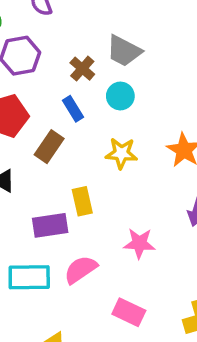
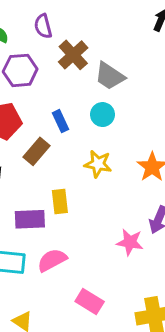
brown cross: (82, 69) -> (73, 55), moved, size x1.4
pink star: (139, 243) -> (130, 242), moved

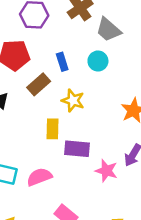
yellow star: (98, 164) -> (73, 101), moved
purple rectangle: (30, 219) -> (77, 149), moved

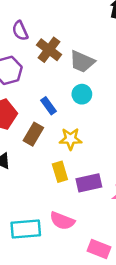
pink semicircle: (39, 177) -> (62, 221), turned -120

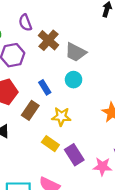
yellow rectangle: (60, 172) -> (50, 144), turned -42
purple rectangle: (89, 183) -> (74, 155), turned 66

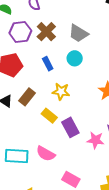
brown cross: (48, 40) -> (46, 32), moved
brown rectangle: (30, 110) -> (27, 97), moved

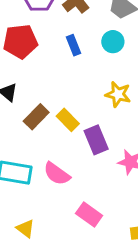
yellow star: (61, 92) -> (118, 94), moved
brown rectangle: (27, 97) -> (36, 117), moved

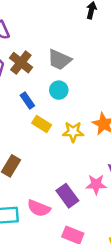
yellow rectangle: (68, 120) -> (42, 124), moved
purple rectangle: (96, 140) -> (67, 196), moved

